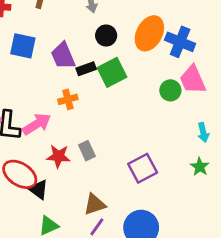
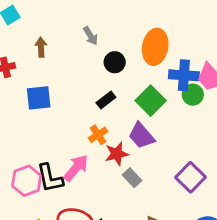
blue cross: (180, 42) -> (184, 75), moved
purple trapezoid: (63, 56) -> (141, 136), moved
green square: (112, 72) -> (151, 101), moved
red star: (58, 156) -> (117, 154), moved

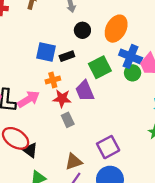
blue square: (39, 98) -> (46, 52), moved
purple square: (190, 177) -> (108, 147), moved

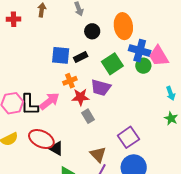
orange ellipse: (116, 29) -> (123, 26), turned -30
purple trapezoid: (85, 91) -> (101, 88), turned -45
brown triangle: (74, 162) -> (98, 154), turned -48

